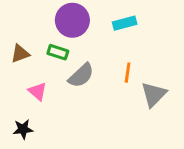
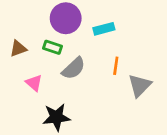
cyan rectangle: (125, 23) -> (104, 29), moved
black star: (23, 129) -> (56, 117), moved, size x1.5

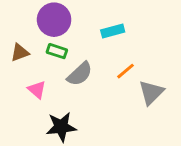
purple circle: (66, 18) -> (54, 20), moved
orange line: (116, 66) -> (125, 71), turned 42

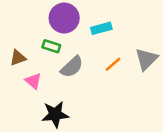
purple circle: (54, 20) -> (64, 18), moved
brown triangle: (20, 52) -> (18, 58), moved
gray triangle: (151, 93) -> (146, 59), moved

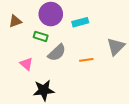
brown triangle: (18, 58) -> (15, 21), moved
orange line: (113, 64) -> (86, 60), moved, turned 32

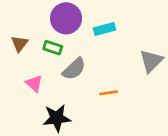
brown triangle: (15, 21) -> (20, 44), moved, turned -32
orange line: (86, 60) -> (109, 93), moved

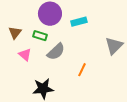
pink triangle: (34, 83) -> (25, 55), moved
orange line: (109, 93) -> (82, 70), turned -56

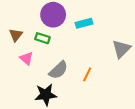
gray semicircle: (56, 52) -> (58, 70), moved

